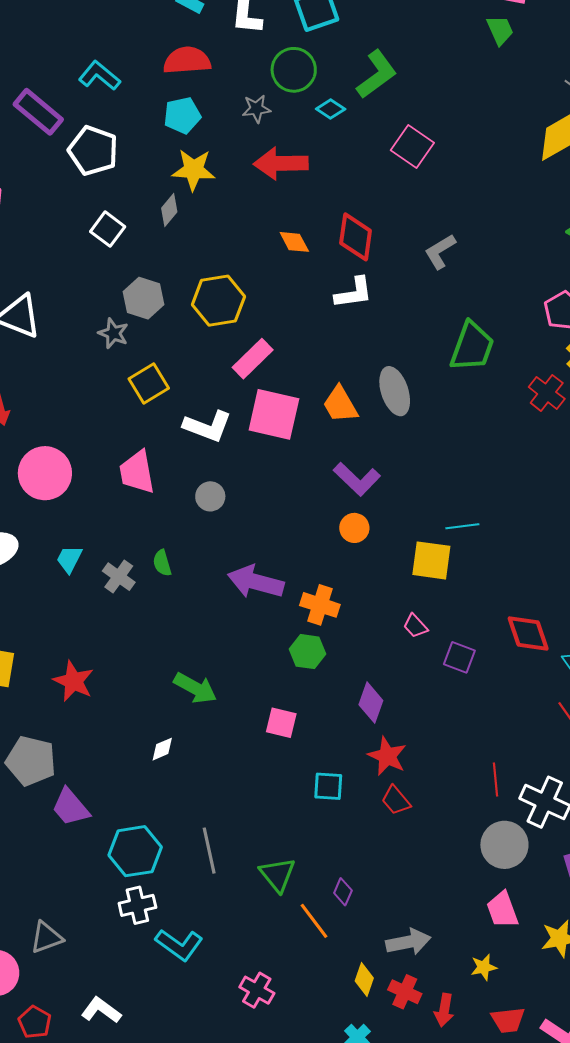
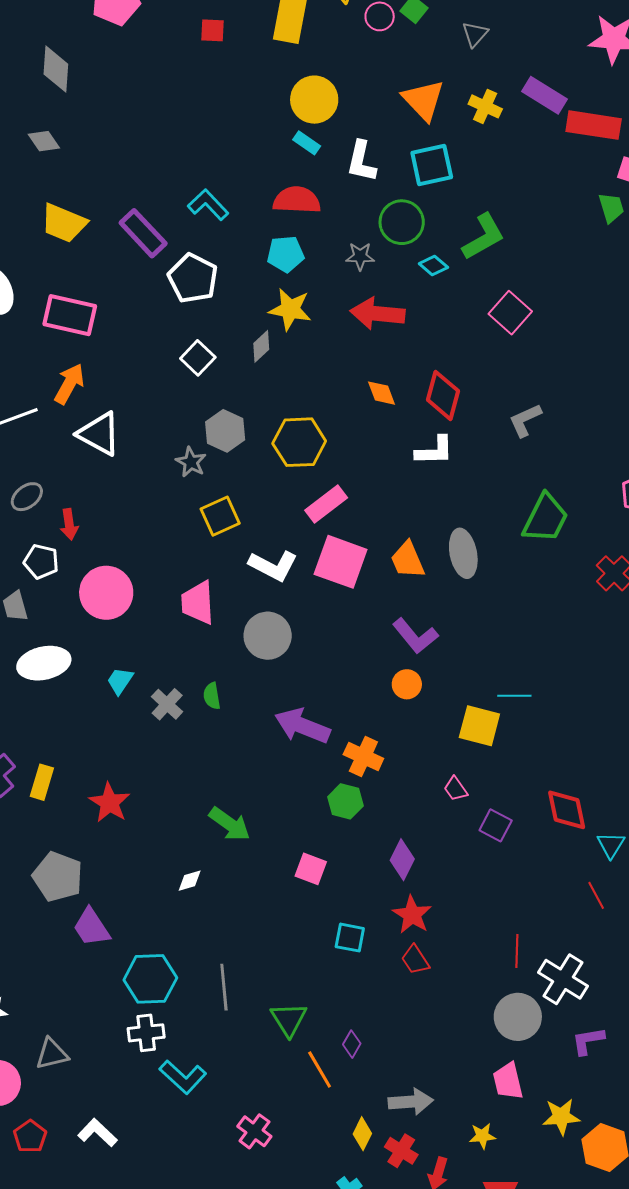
gray circle: (210, 496) -> (268, 636), size x1.6

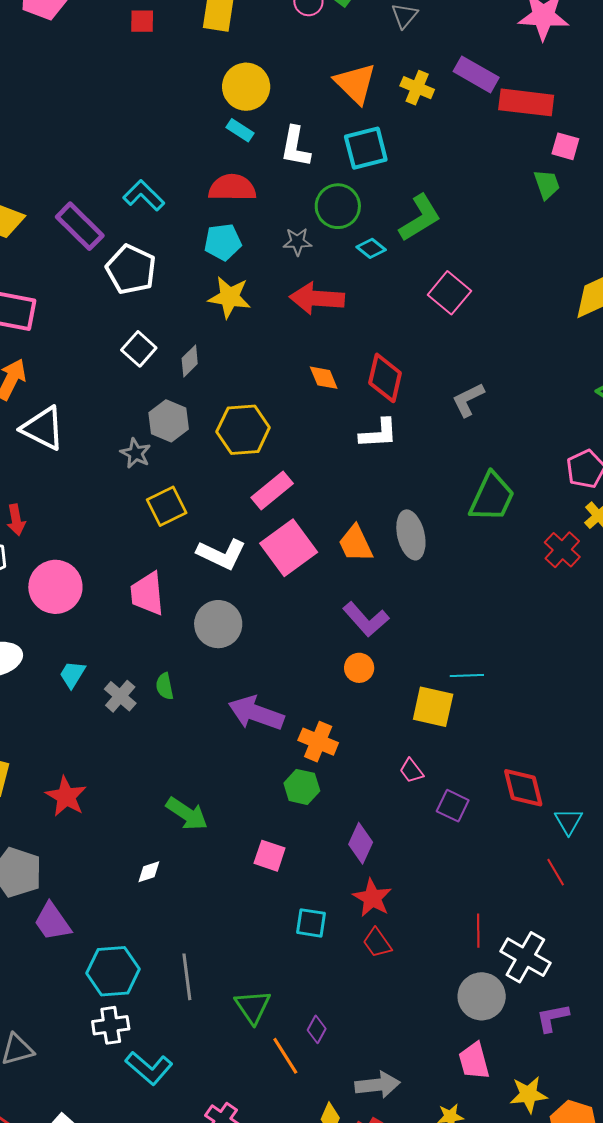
gray diamond: (261, 346) -> (190, 361), moved
pink square: (341, 562) -> (289, 548), turned 36

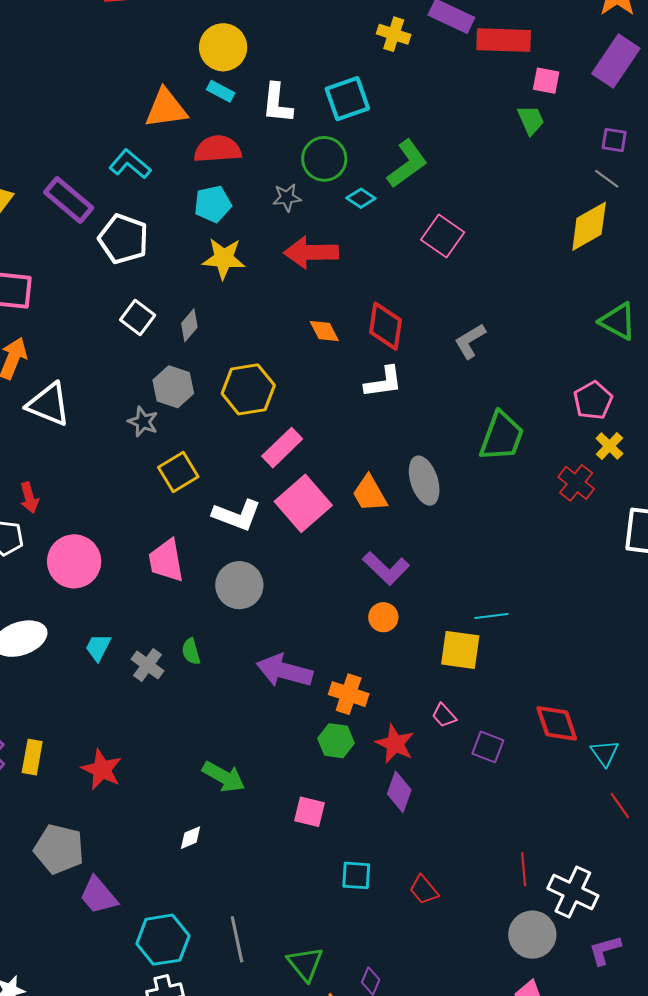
orange triangle: (355, 83) -> (166, 108), moved, turned -48
red line: (556, 872) -> (620, 806), moved
red star: (372, 898) -> (395, 744), moved

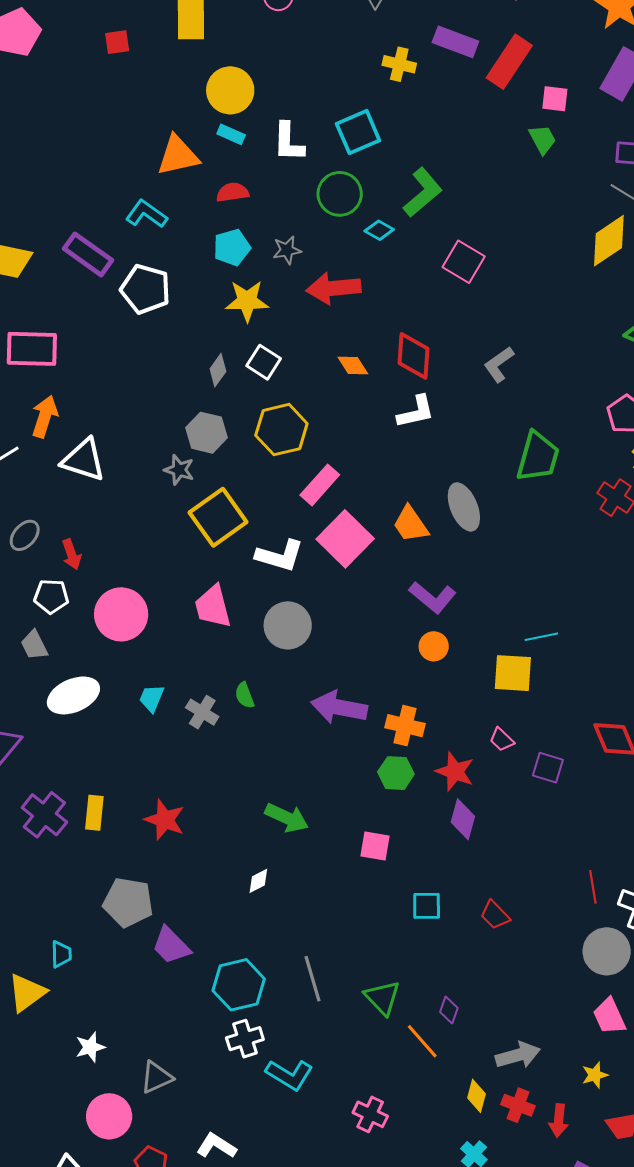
red rectangle: (504, 40) -> (509, 62), turned -54
red semicircle: (218, 149) -> (232, 192), size x0.7
gray star: (287, 198) -> (287, 250), moved
white square: (138, 317) -> (264, 362), moved
yellow square: (178, 472) -> (218, 517), size x1.4

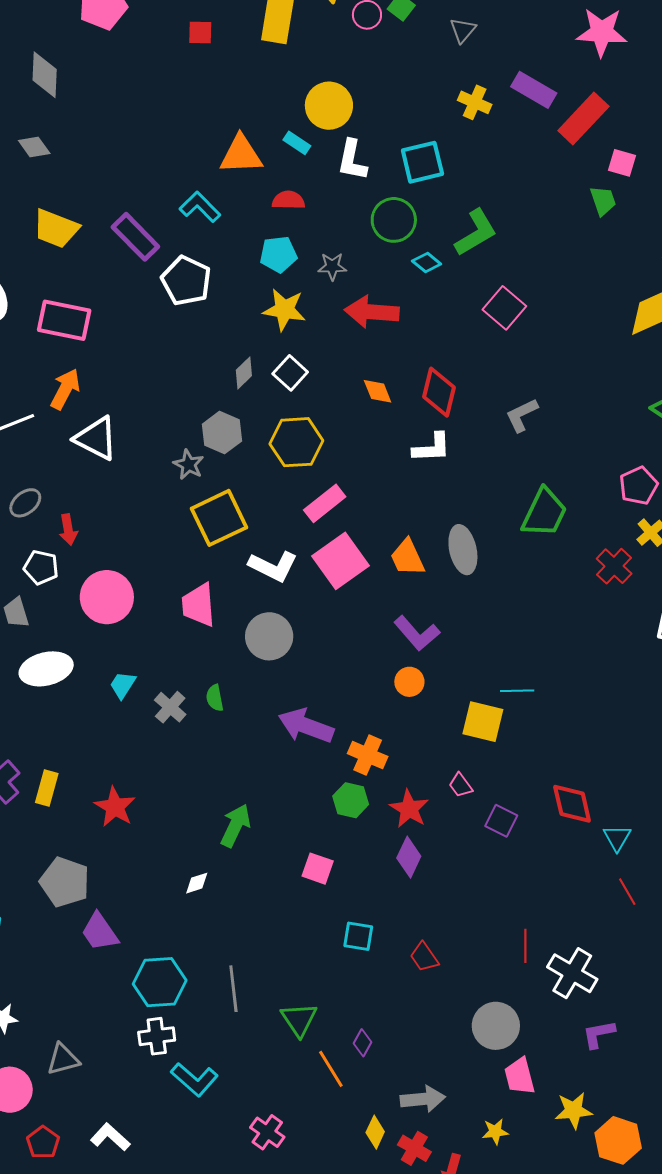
yellow circle: (230, 90) -> (329, 106), moved
green arrow: (287, 818) -> (235, 826), turned -99
gray circle: (607, 951) -> (496, 1026), moved

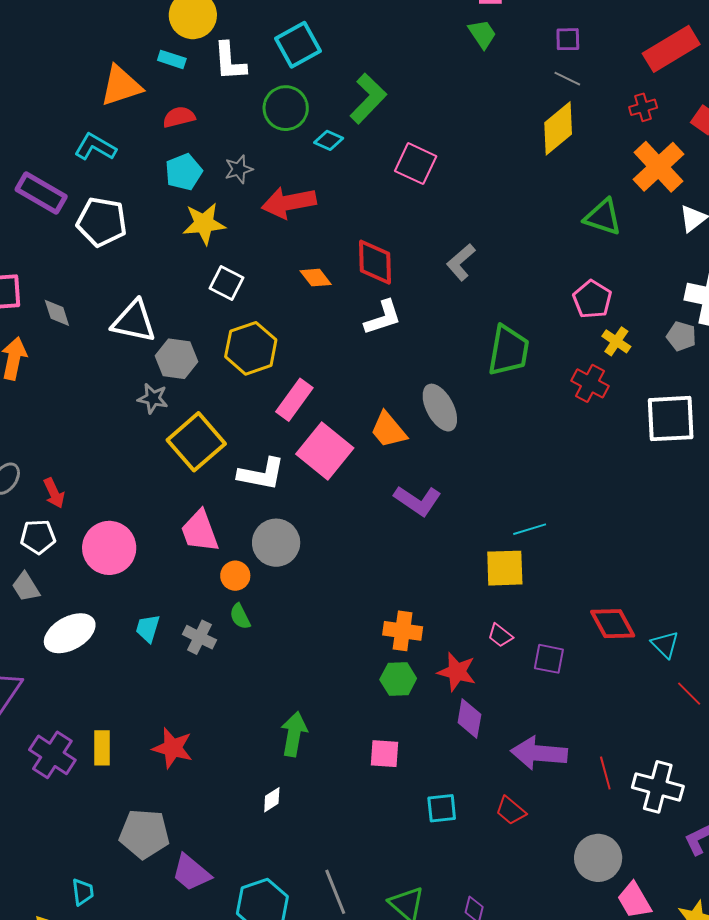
gray diamond: (244, 373) -> (57, 313), moved, turned -48
white triangle: (96, 438) -> (134, 321), moved
orange circle: (409, 682) -> (235, 576), moved
purple arrow: (306, 726) -> (539, 753), moved

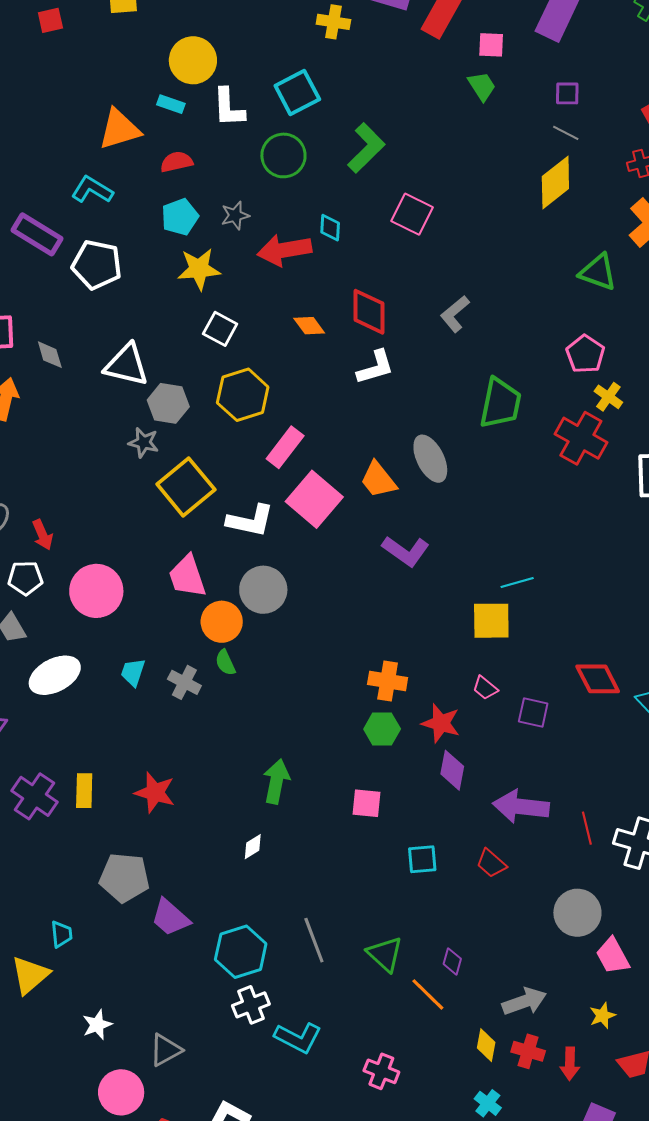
cyan diamond: (329, 140) -> (330, 228), moved, turned 68
red cross: (590, 383) -> (581, 438), size x1.4
orange circle: (235, 576) -> (222, 622), size x1.4

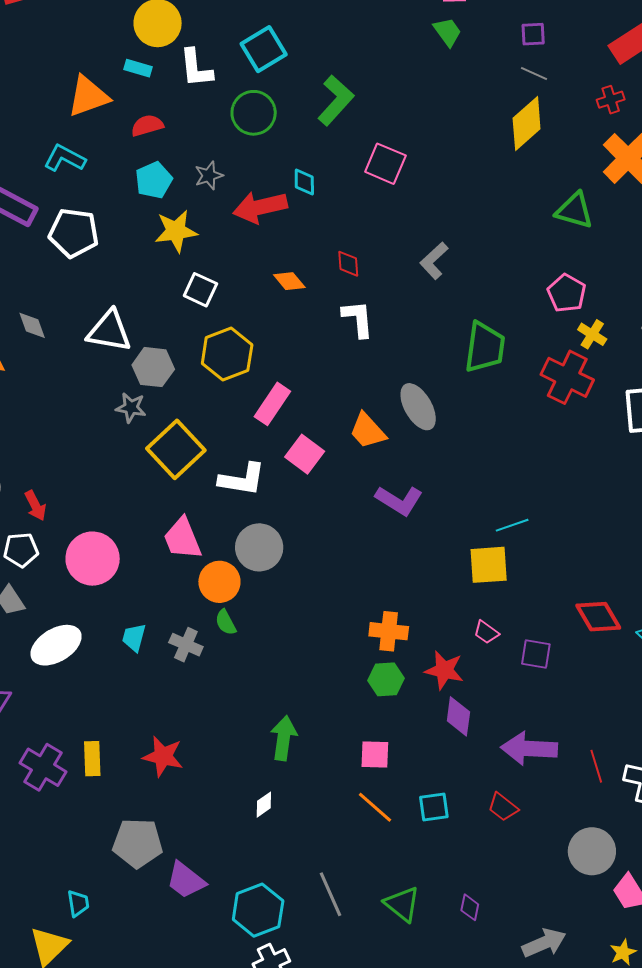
red diamond: (369, 312) -> (348, 264), size x0.6
white L-shape: (375, 367) -> (358, 319), turned -75
pink square: (314, 499) -> (305, 454), size x0.7
orange line: (428, 994) -> (375, 807), moved

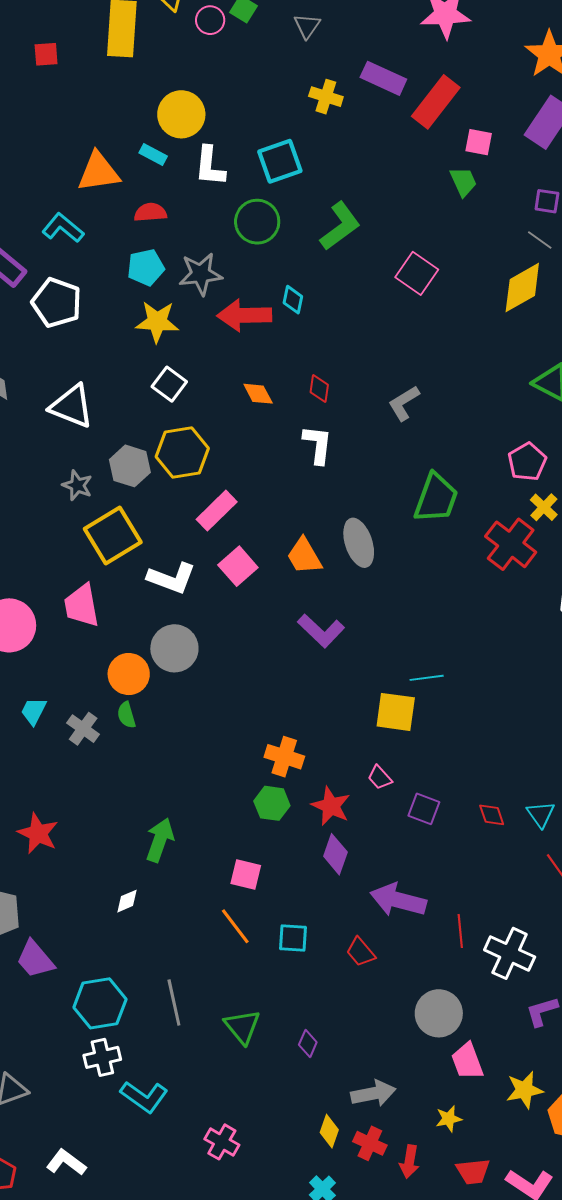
pink square: (385, 164) -> (417, 273), moved
gray star: (209, 176) -> (201, 274), size x1.5
gray hexagon: (153, 367) -> (130, 466), moved
pink trapezoid: (182, 539) -> (82, 606), moved
red diamond: (598, 617) -> (492, 815), moved, size x0.6

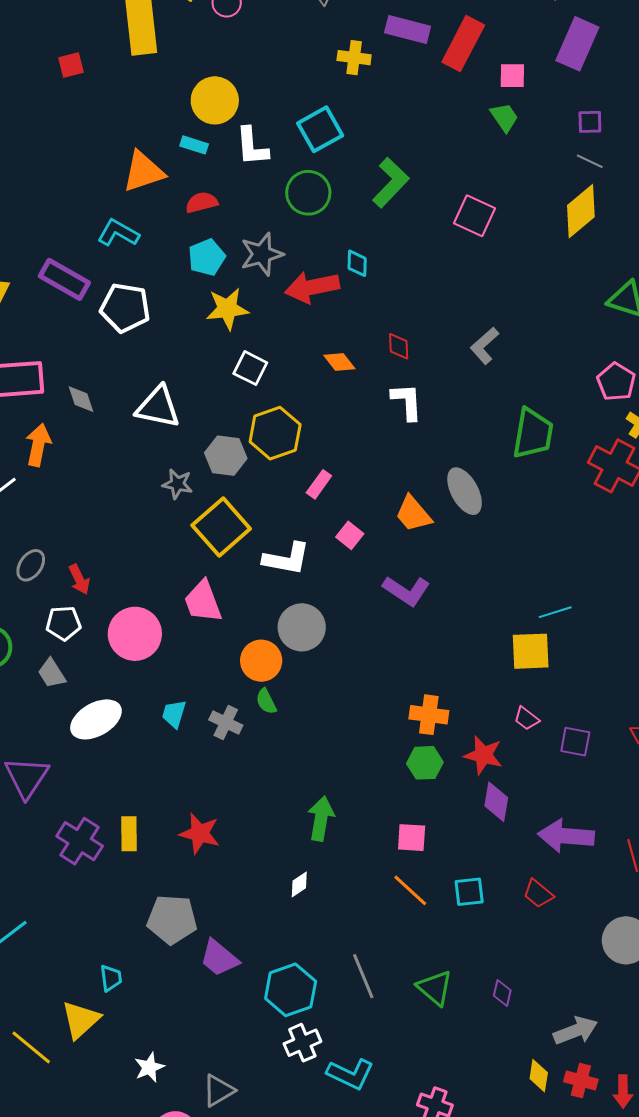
pink rectangle: (217, 511) -> (319, 484), size x0.7
pink square: (238, 566) -> (350, 535), size x0.7
purple L-shape: (321, 631) -> (406, 591), moved

